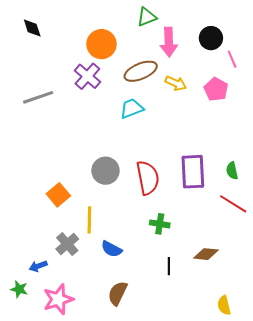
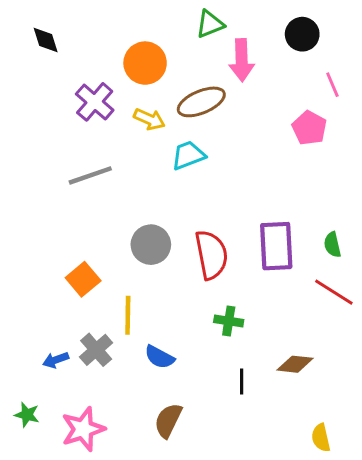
black circle: (211, 38) -> (302, 34), moved
purple cross: (87, 76) -> (95, 102), moved
yellow arrow: (176, 83) -> (149, 119), moved
gray line: (38, 97) -> (90, 175), moved
blue arrow: (38, 266) -> (56, 360), moved

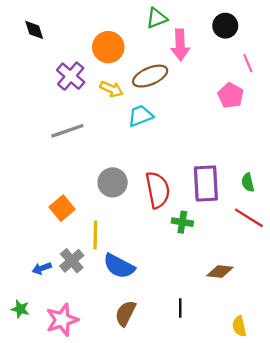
green cross: (229, 321) -> (182, 222), moved
blue semicircle: (159, 357) -> (119, 266), size x1.4
black line: (242, 382) -> (180, 308), moved

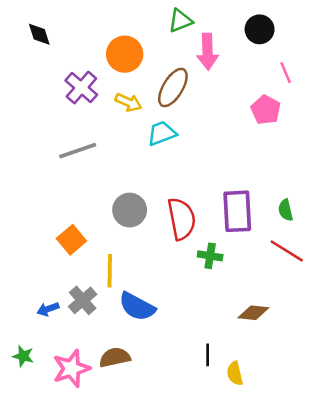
brown ellipse: (150, 76) -> (173, 88), turned -36
brown semicircle: (125, 313) -> (115, 357), moved, turned 52
yellow semicircle: (239, 326) -> (235, 373), moved

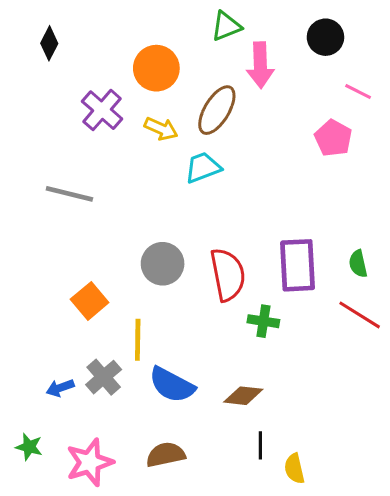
black diamond: (39, 34) -> (49, 43), turned 45
pink line: (286, 73) -> (358, 91), turned -40
gray line: (78, 151) -> (69, 194), moved, turned 33
brown diamond: (253, 313) -> (243, 396), moved
brown semicircle: (115, 357) -> (166, 455), moved

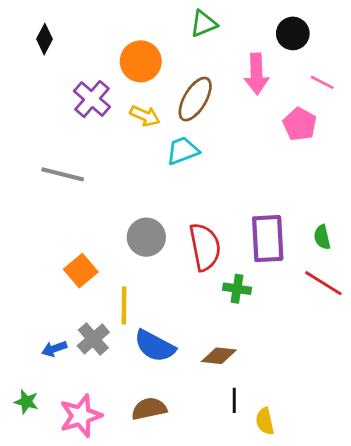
pink arrow: (260, 65) -> (257, 74), moved

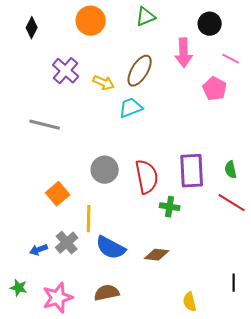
orange circle: (141, 61) -> (91, 21), moved
black line: (234, 400) -> (234, 283), moved

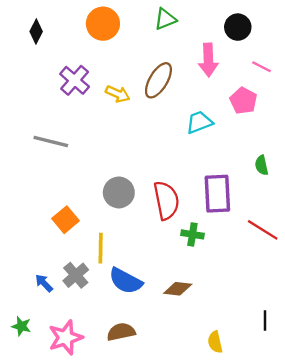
cyan trapezoid: (131, 108) -> (199, 122), moved
green semicircle: (231, 170) -> (262, 165), moved
blue arrow: (39, 250) -> (44, 283), turned 66

